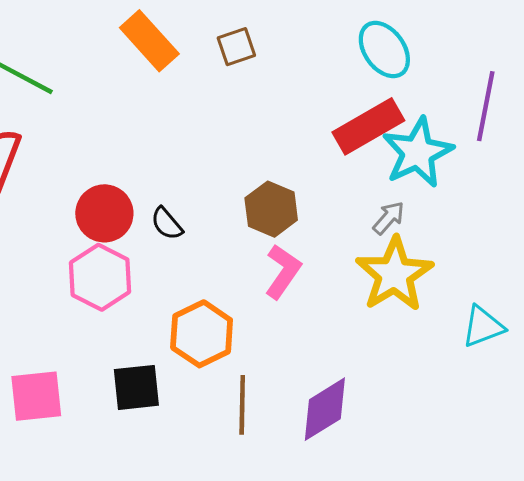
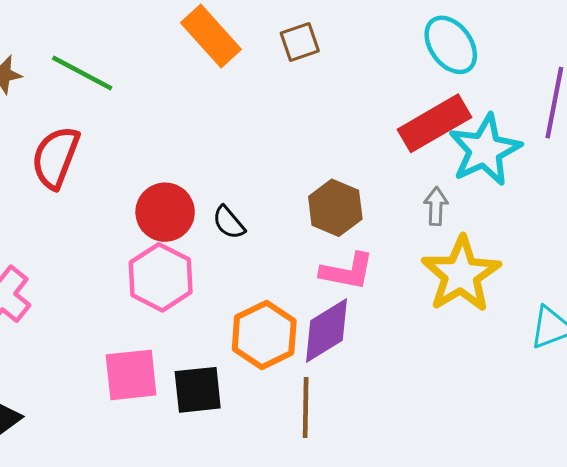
gray arrow: (389, 218) -> (436, 206), moved, turned -39
pink L-shape: (283, 271) -> (347, 271), turned 66
pink square: (36, 396) -> (131, 375), moved
purple diamond: (325, 409) -> (326, 331), moved

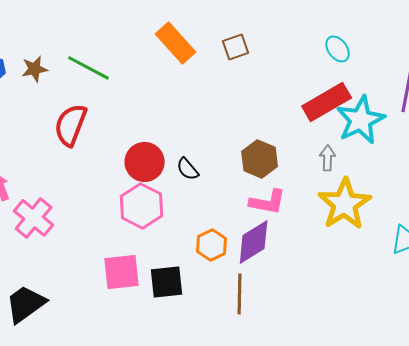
cyan ellipse: (451, 45) -> (338, 49), size x0.7
orange hexagon: (264, 335) -> (212, 245), size x0.7

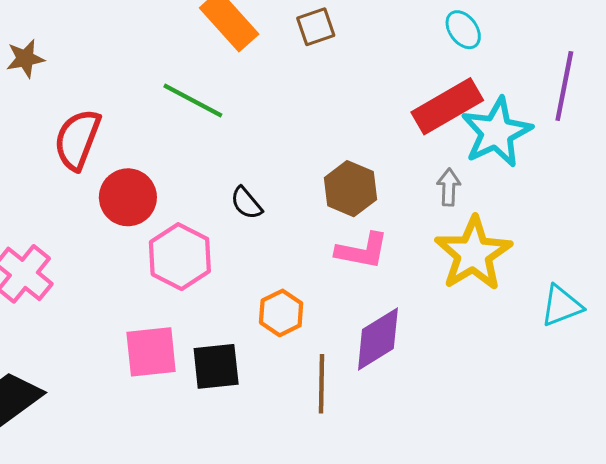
green line: (89, 68) -> (193, 100), moved
red circle: (145, 162) -> (128, 197), moved
purple diamond: (254, 242) -> (378, 339), moved

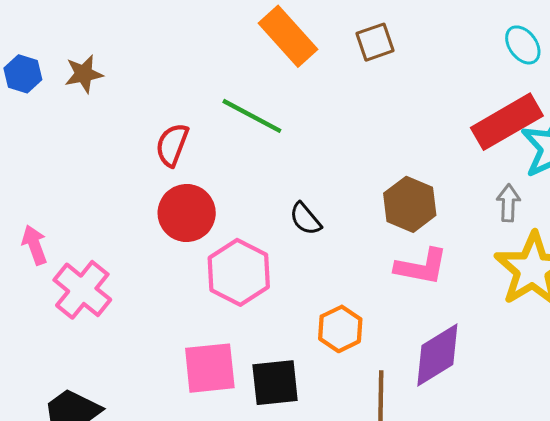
red semicircle: (77, 139) -> (172, 145), moved, size x0.7

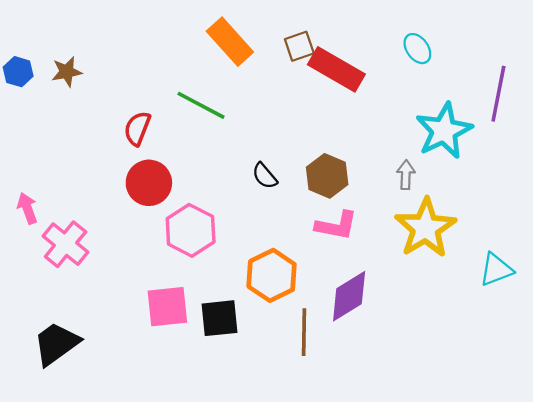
red rectangle: (507, 122) -> (336, 69), moved, turned 60
black semicircle: (305, 219) -> (265, 176), moved
orange hexagon: (340, 329) -> (272, 275), size x1.4

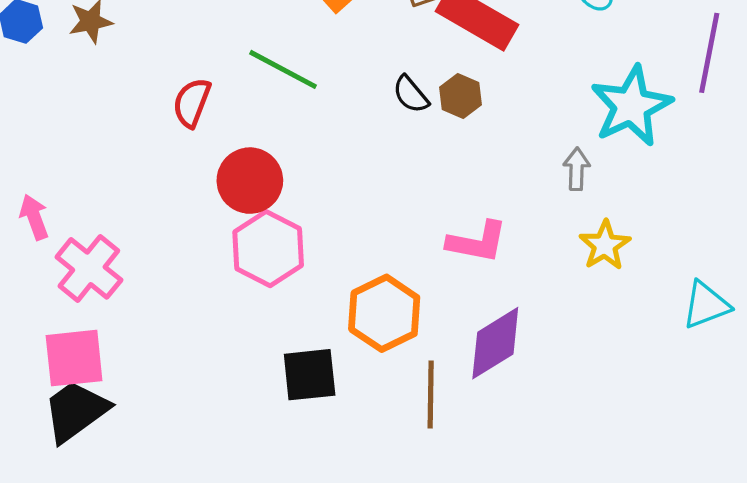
black semicircle: (265, 176) -> (411, 94), moved
brown hexagon: (327, 176) -> (460, 96), moved, size x0.7
red circle: (149, 183) -> (250, 181), moved
yellow star: (425, 228) -> (605, 245), size x0.6
pink square: (167, 307) -> (74, 358), moved

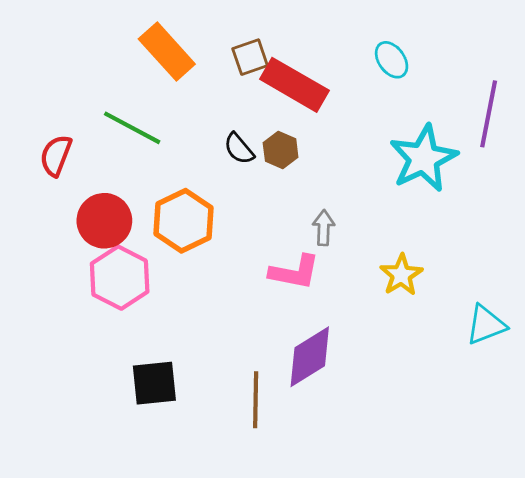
gray arrow: (577, 169) -> (324, 228), moved
orange hexagon: (384, 313) -> (183, 221), moved

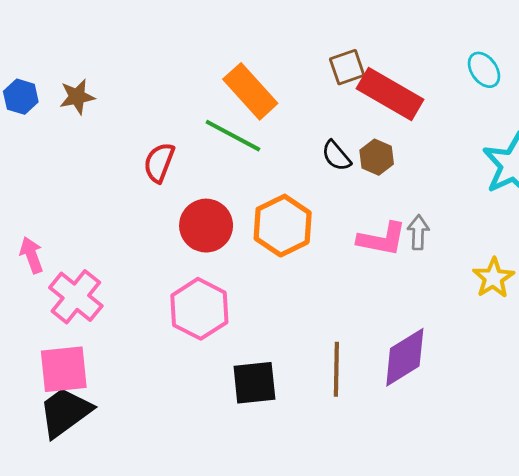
orange rectangle: (167, 52) -> (250, 91), moved
pink L-shape: (294, 272) -> (382, 239), moved
pink hexagon: (120, 278) -> (199, 309), moved
brown line: (256, 400) -> (336, 369), moved

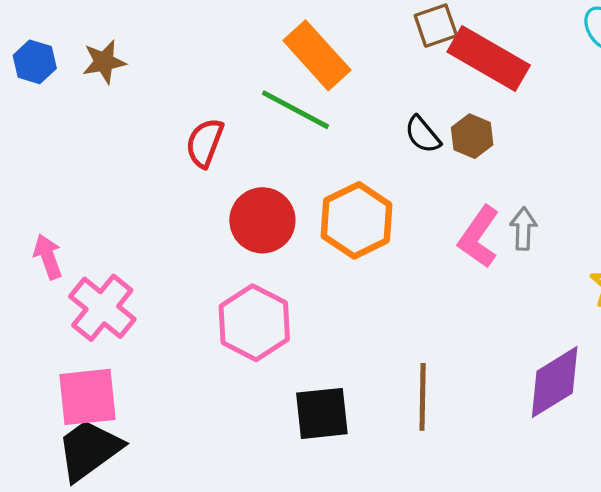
pink L-shape: (382, 239) -> (479, 237), turned 114
purple diamond: (405, 357) -> (555, 382), moved

